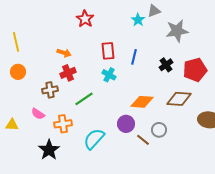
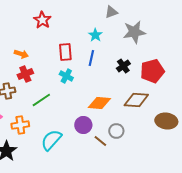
cyan star: (138, 20) -> (95, 35), moved

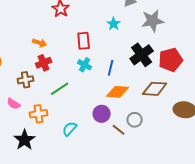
blue line: (91, 58) -> (111, 68), moved
black cross: (123, 66) -> (142, 55), size x1.6
cyan semicircle: (51, 140) -> (70, 129), size x0.7

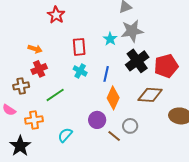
gray star: (153, 21) -> (132, 31), moved
cyan star: (114, 24) -> (110, 39), moved
orange diamond: (118, 92) -> (113, 98), turned -70

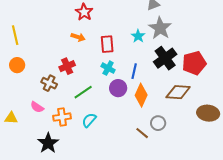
gray star: (132, 31) -> (160, 28), turned -30
orange arrow: (35, 49) -> (78, 37), moved
brown cross: (21, 86) -> (49, 83), turned 35
purple circle: (97, 120) -> (118, 88), moved
cyan semicircle: (65, 135) -> (89, 120), moved

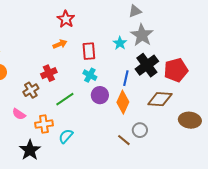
orange arrow: (78, 37) -> (60, 44), turned -40
blue line: (134, 71) -> (126, 78), moved
brown cross: (49, 83) -> (31, 90), turned 35
cyan semicircle: (89, 120) -> (66, 136), moved

